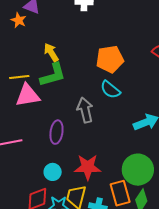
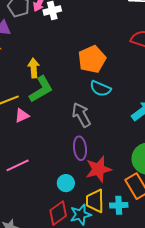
yellow arrow: (51, 52) -> (34, 68), turned 42
pink triangle: (28, 95) -> (22, 116), size x0.6
purple ellipse: (56, 132) -> (80, 148), moved

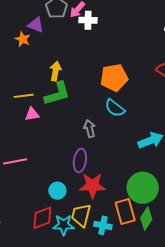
gray arrow: (81, 115) -> (90, 129), size x0.7

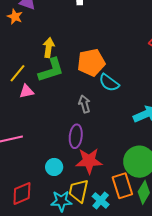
orange pentagon: (114, 78) -> (91, 63), moved
yellow line: (24, 96) -> (17, 73), turned -42
red diamond: (42, 218) -> (22, 194), moved
cyan cross: (103, 225) -> (101, 200), turned 30

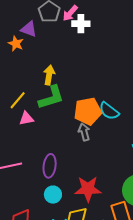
orange pentagon: (91, 63) -> (88, 111), moved
purple ellipse: (76, 136) -> (50, 166), moved

